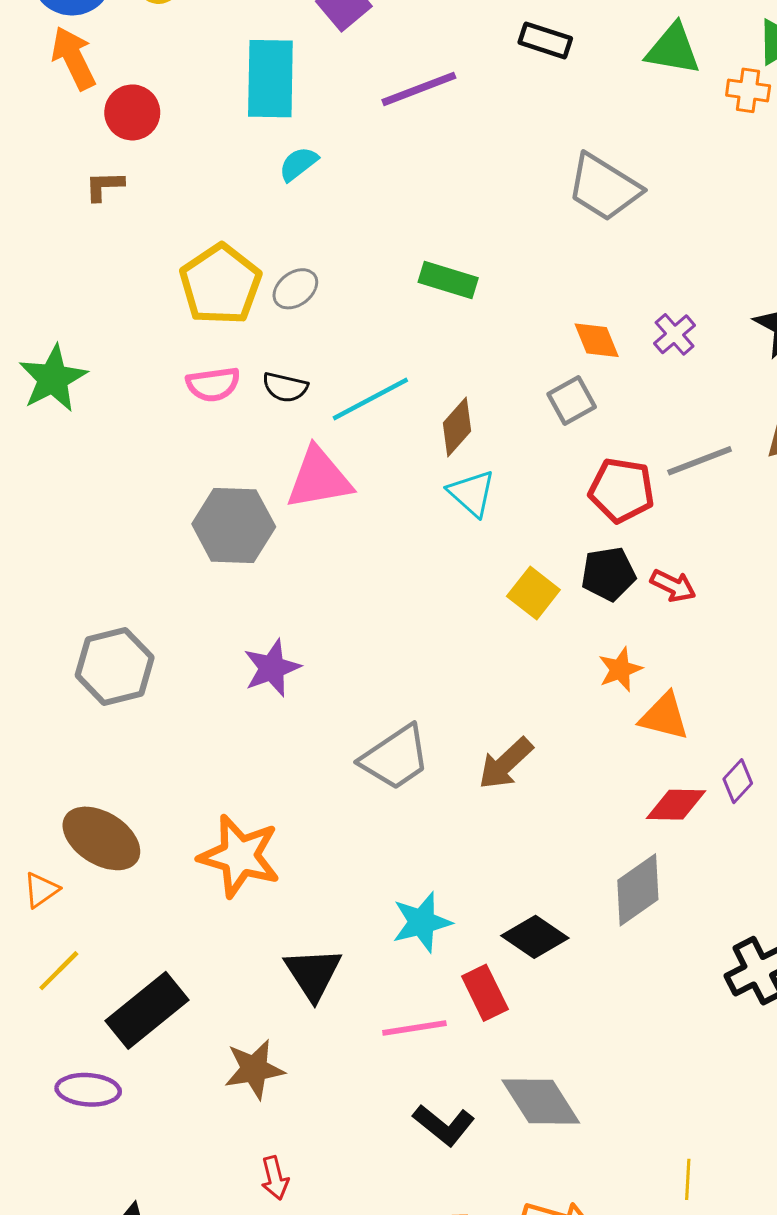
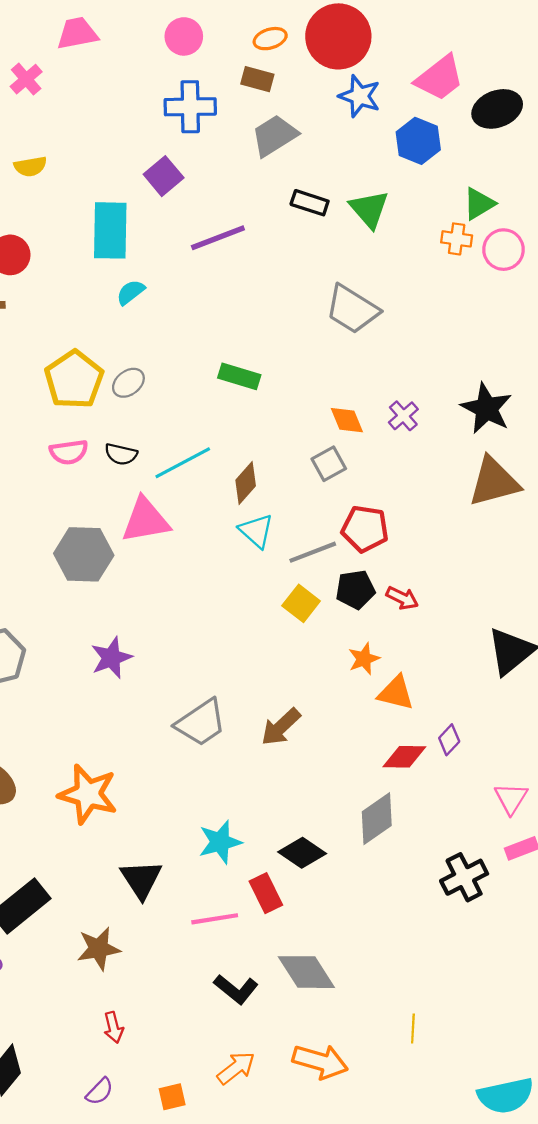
green triangle: (673, 49) -> (369, 209), moved, turned 39
gray line: (700, 461) -> (313, 552), moved

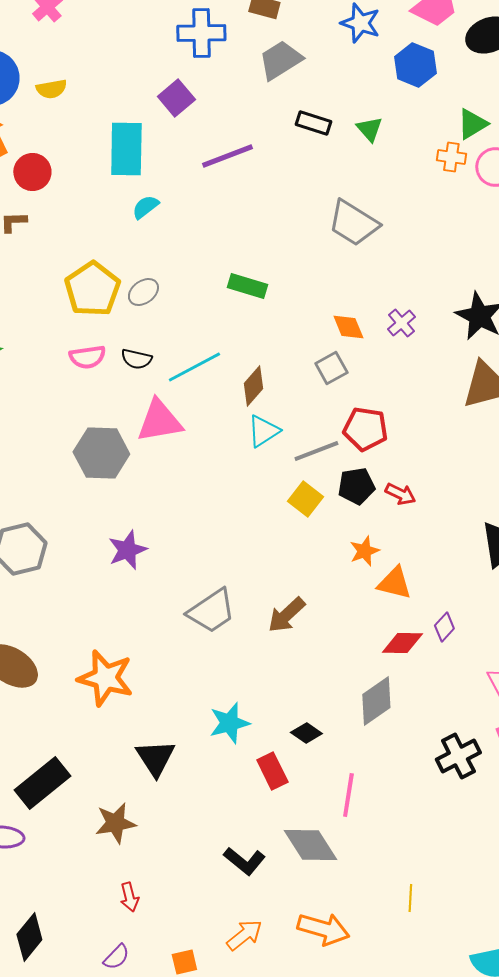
green triangle: (369, 209) -> (369, 129), size x0.7
cyan triangle: (256, 531) -> (263, 431), turned 45
black diamond: (302, 853) -> (306, 733), size x0.7
pink line: (215, 919) -> (348, 795), moved, turned -72

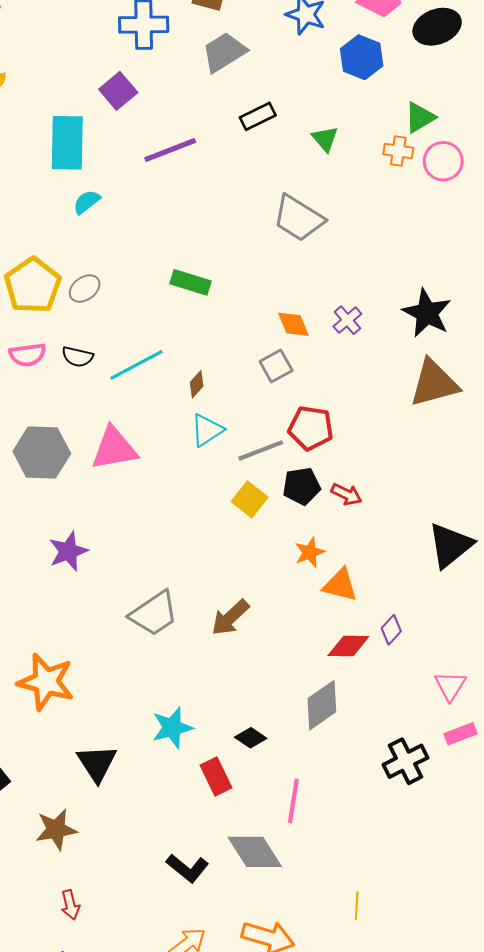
black rectangle: (313, 123) -> (258, 116), turned -44
green triangle: (369, 129) -> (325, 139), moved
brown diamond: (253, 386) -> (197, 384), size x0.7
pink triangle: (159, 421) -> (114, 448), moved

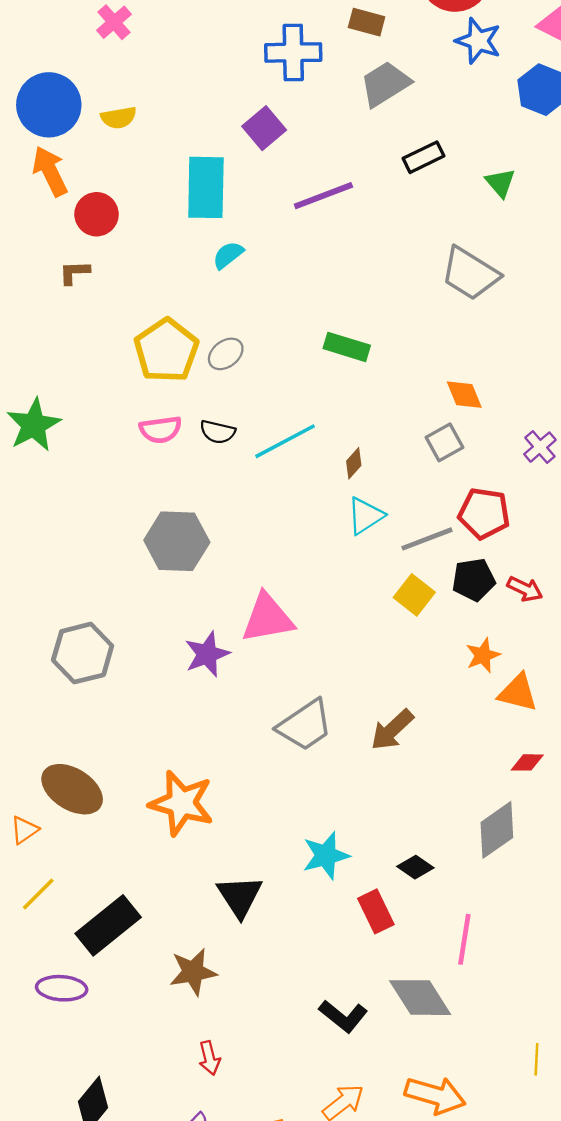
purple cross: (347, 320) -> (540, 447), moved
pink triangle: (114, 448) -> (268, 618), moved
red diamond: (348, 646) -> (527, 762), size x0.7

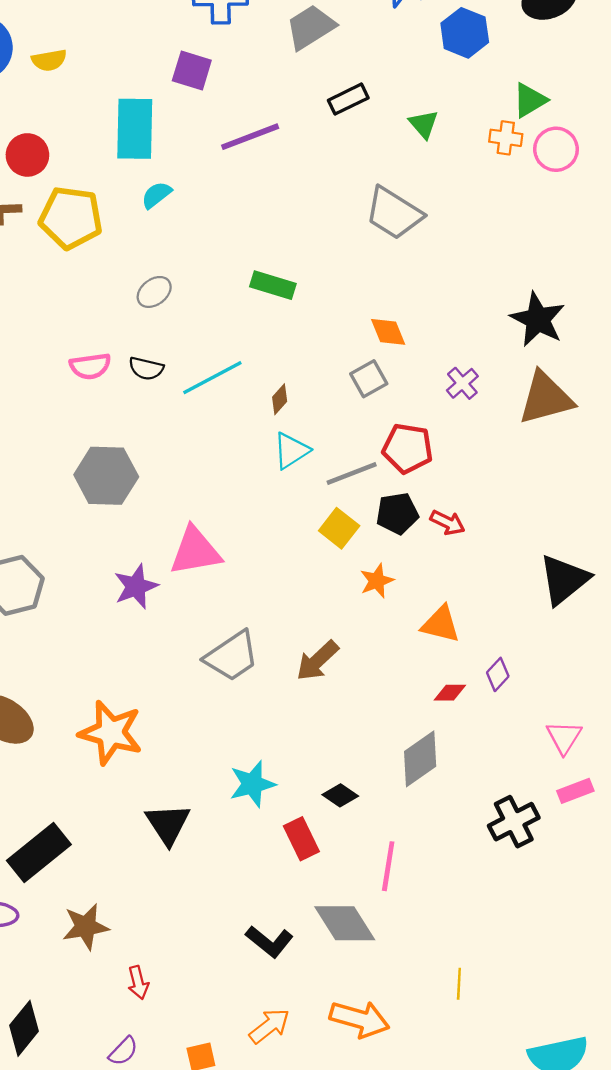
purple square: (264, 128) -> (192, 70), turned -33
yellow pentagon: (166, 350) -> (71, 218), moved, turned -30
orange star: (483, 655) -> (377, 581), moved
brown star: (193, 972) -> (86, 927), moved

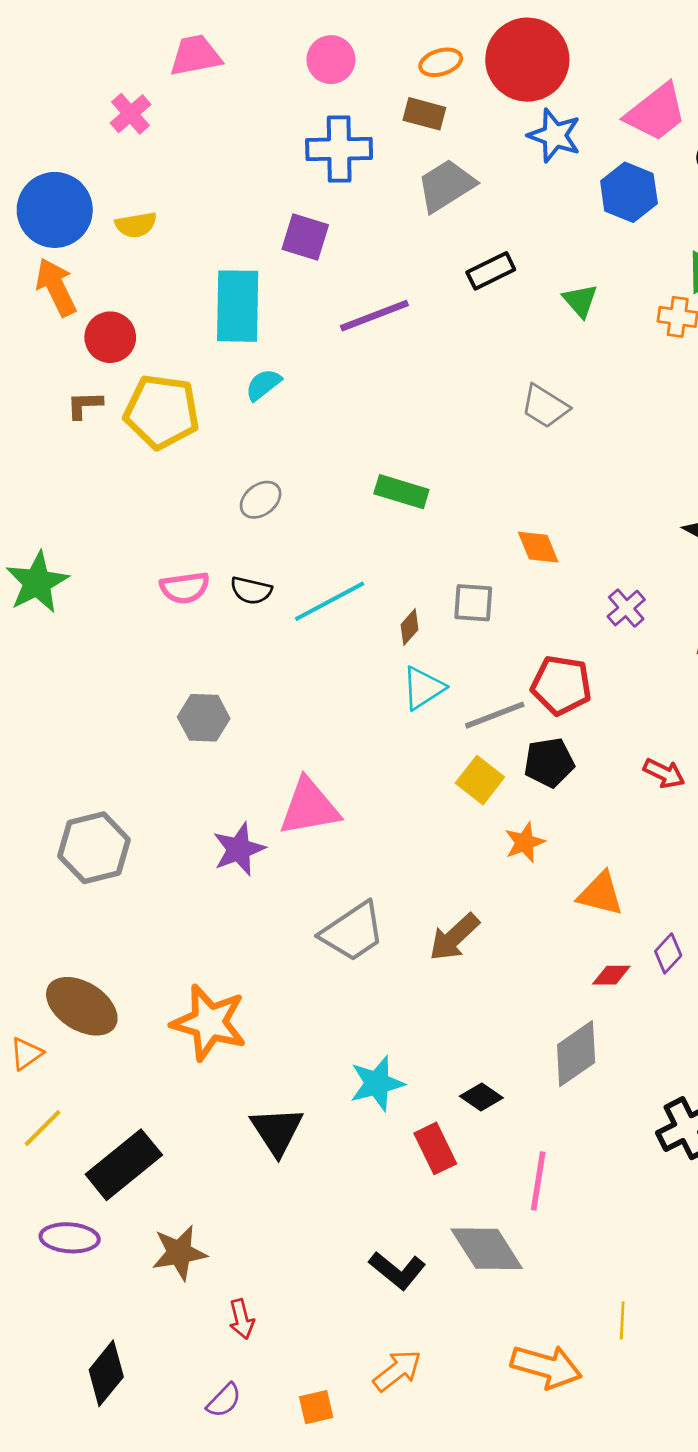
gray trapezoid: (394, 213) -> (545, 406), size x0.7
gray square: (369, 379) -> (473, 603), moved, turned 33
gray hexagon: (106, 476) -> (204, 718), size x0.7
red arrow: (448, 523) -> (664, 773), moved
orange arrow: (360, 1019) -> (546, 1366), moved

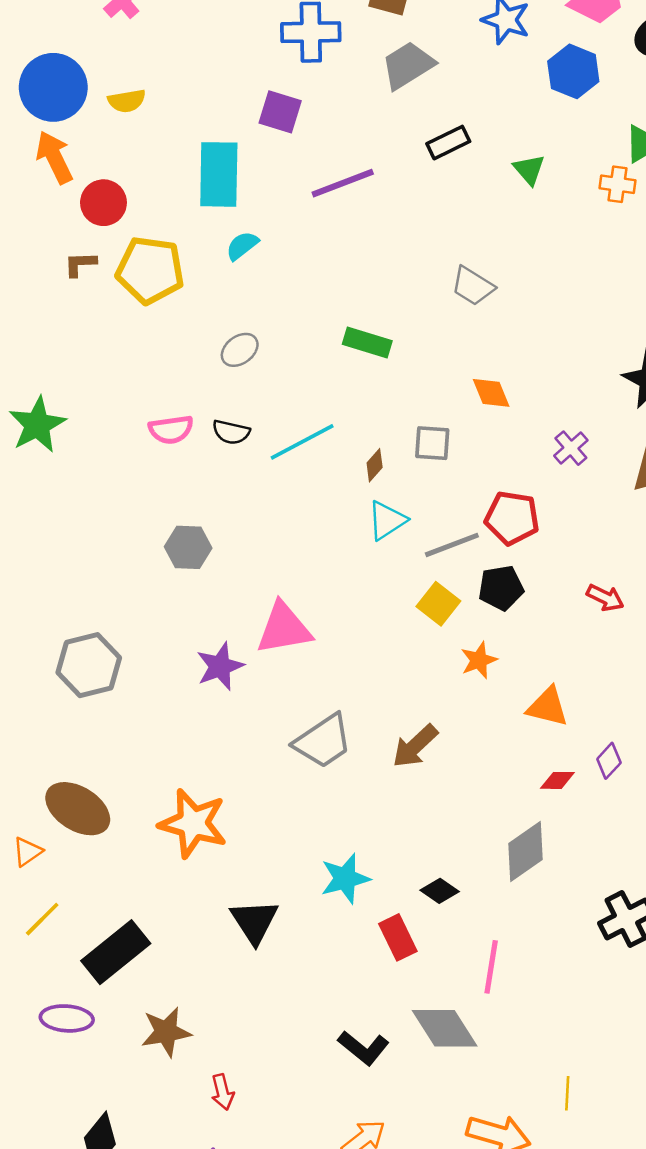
gray trapezoid: (545, 406) -> (473, 286), moved

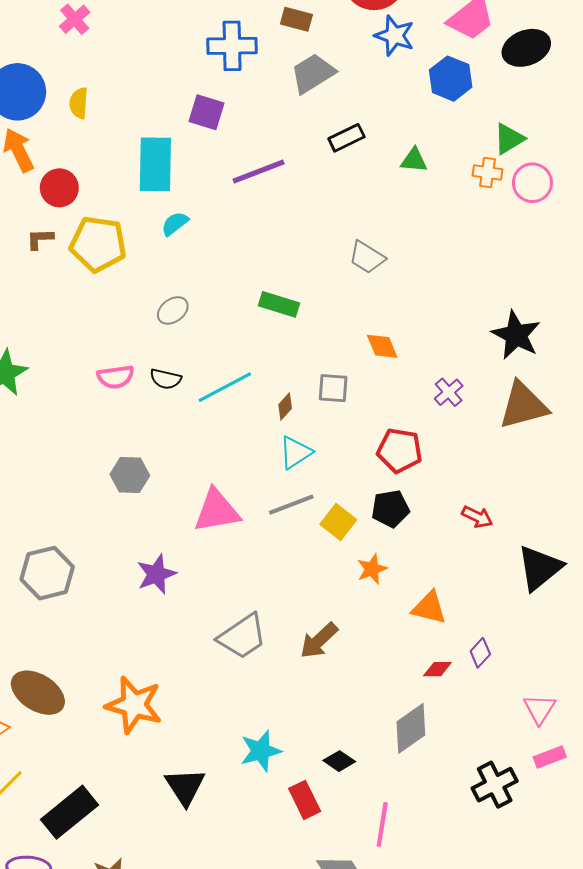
yellow semicircle: (127, 101) -> (79, 103), turned 104
green triangle: (529, 170) -> (414, 160), turned -44
gray line: (452, 545) -> (291, 505), moved
pink triangle: (284, 628) -> (217, 511), moved

